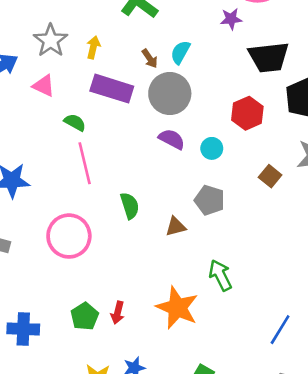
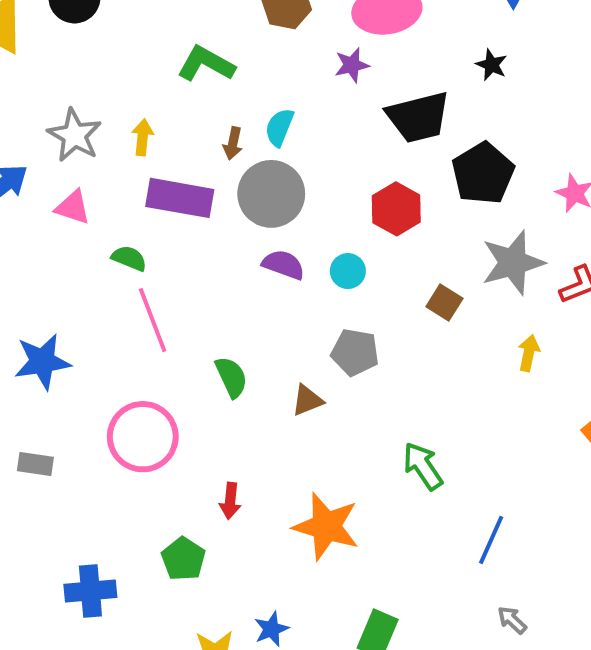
brown arrow: (150, 59) -> (233, 143), turned 54
green arrow: (220, 275) -> (423, 466), moved
red arrow: (118, 313) -> (230, 501), moved

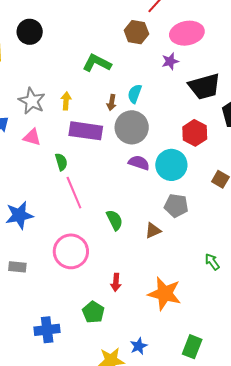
green semicircle: (129, 258) -> (61, 162), turned 54
cyan circle: (348, 271) -> (171, 165), size x1.8
green arrow: (423, 466) -> (212, 262), size x0.7

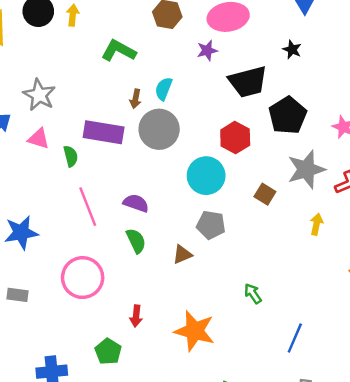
yellow arrow: (66, 101) -> (73, 15), moved
green semicircle: (61, 162) -> (71, 156), moved
purple semicircle: (139, 163) -> (136, 203), moved

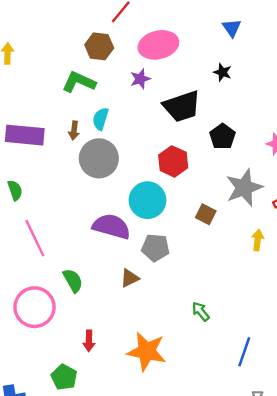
green L-shape: (119, 51) -> (79, 82), moved
black pentagon: (288, 115) -> (222, 136), size x0.7
purple rectangle: (104, 132) -> (25, 135), moved
purple semicircle: (136, 203) -> (111, 226), moved, size x1.5
green semicircle: (136, 241) -> (73, 281), moved

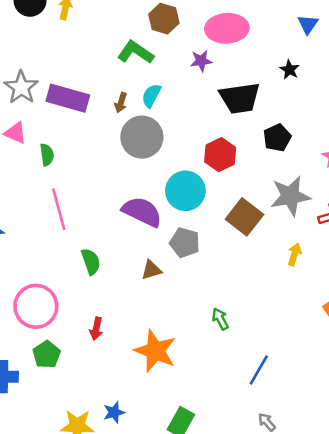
brown square: (206, 214) -> (244, 217), size x1.6
pink circle: (35, 307) -> (36, 306), moved
green pentagon: (64, 377) -> (47, 354), moved

